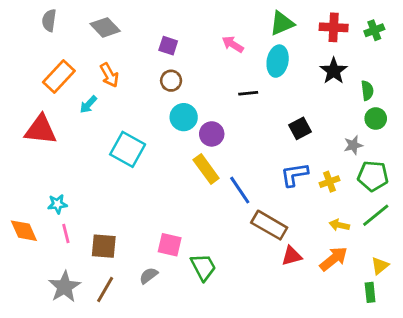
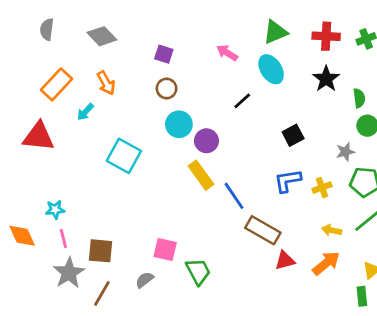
cyan ellipse: (278, 61) -> (271, 69), turned -44
black line: (248, 93) -> (242, 101), turned -36
gray star: (64, 287) -> (69, 273), moved

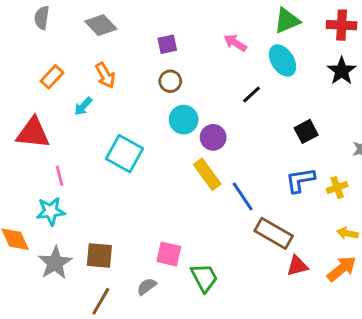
purple square: (164, 54) -> (167, 44), turned -30
orange rectangle: (56, 84) -> (52, 77), size x0.7
cyan star: (55, 210) -> (51, 211), size x1.4
pink line: (63, 238) -> (60, 176), moved
gray star: (69, 273) -> (55, 263), moved

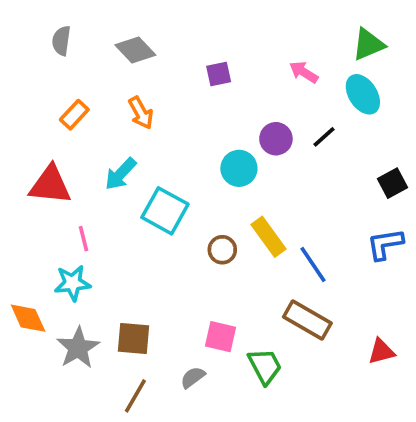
brown circle: (170, 81) -> (222, 250), moved
cyan arrow: (83, 106) -> (121, 174), moved, size x1.4
purple circle: (213, 137) -> (276, 139), moved
brown rectangle: (274, 233) -> (307, 320), moved

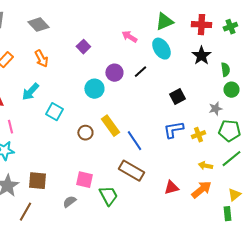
purple square: (219, 74) -> (83, 47), moved, turned -32
cyan square: (165, 211) -> (54, 112), size x0.7
brown line: (135, 396) -> (25, 212), moved

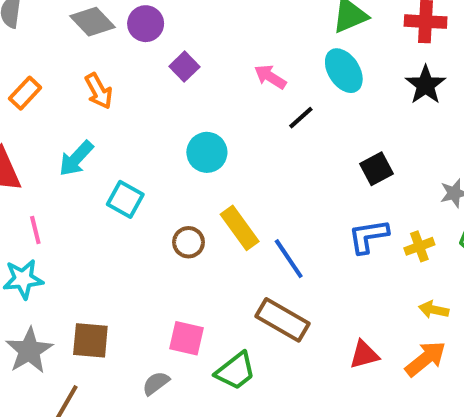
pink arrow: (129, 37) -> (270, 77), moved
purple circle: (114, 73) -> (146, 24), moved
green trapezoid: (108, 196) -> (236, 371), turned 80

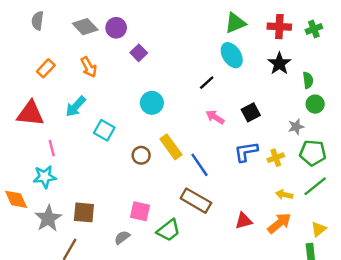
pink arrow: (270, 77) -> (215, 117), moved

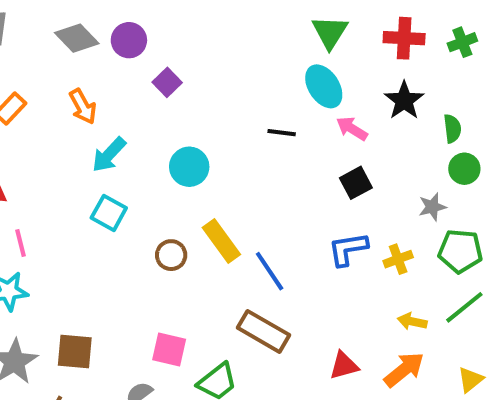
green triangle: (235, 23) -> (330, 32), turned -35
black line: (207, 83) -> (282, 133), turned 49
cyan arrow: (76, 106) -> (109, 155), moved
pink arrow: (215, 117) -> (352, 129), moved

